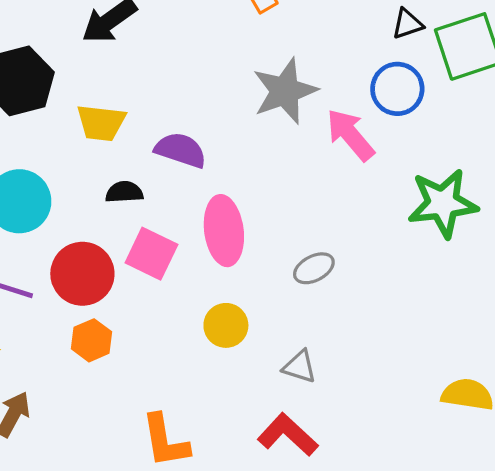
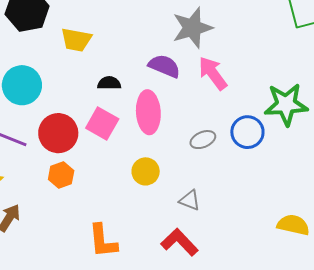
blue circle: (397, 89) -> (247, 132), moved
pink arrow: (350, 135) -> (213, 73), moved
purple semicircle: (181, 150) -> (164, 66), moved
black semicircle: (124, 192) -> (109, 83), moved

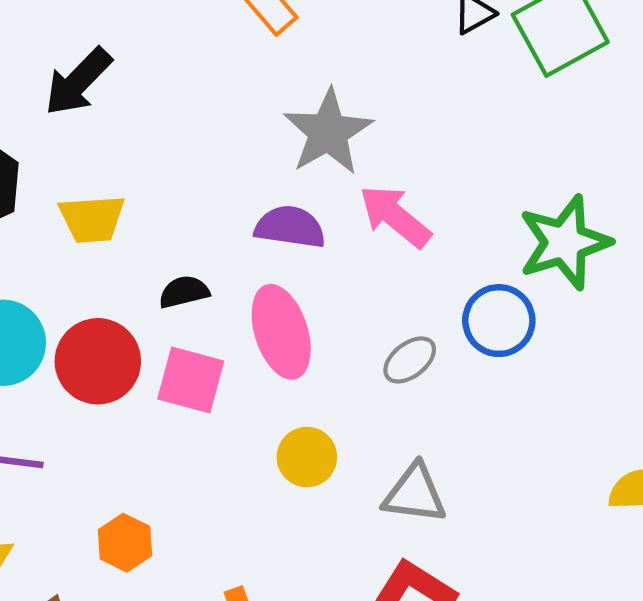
red circle: (58, 133) -> (98, 361), moved
orange hexagon: (61, 175) -> (125, 543), moved
gray triangle: (190, 200) -> (415, 494), size x1.4

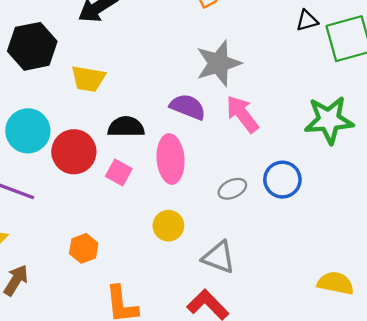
green star: (565, 242) -> (329, 120), moved
black semicircle: (184, 292) -> (126, 127), size x1.4
pink square: (191, 380) -> (119, 172), size x0.7
orange hexagon: (125, 543) -> (84, 248), moved

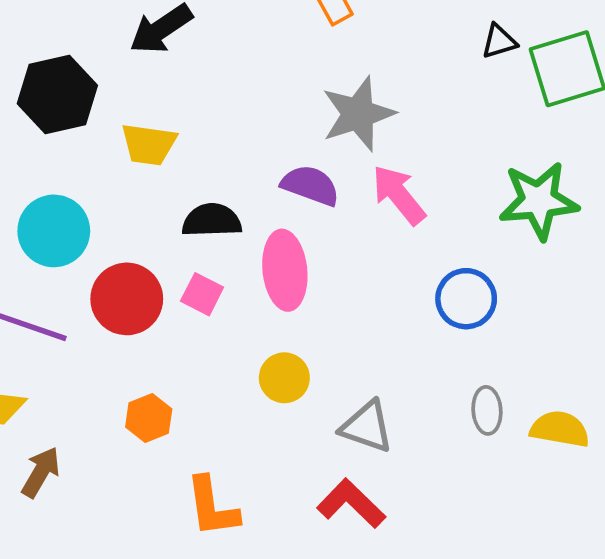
red circle: (74, 152) -> (127, 299), moved
gray ellipse: (232, 189) -> (487, 410), moved, turned -68
yellow semicircle: (336, 283) -> (560, 429), moved

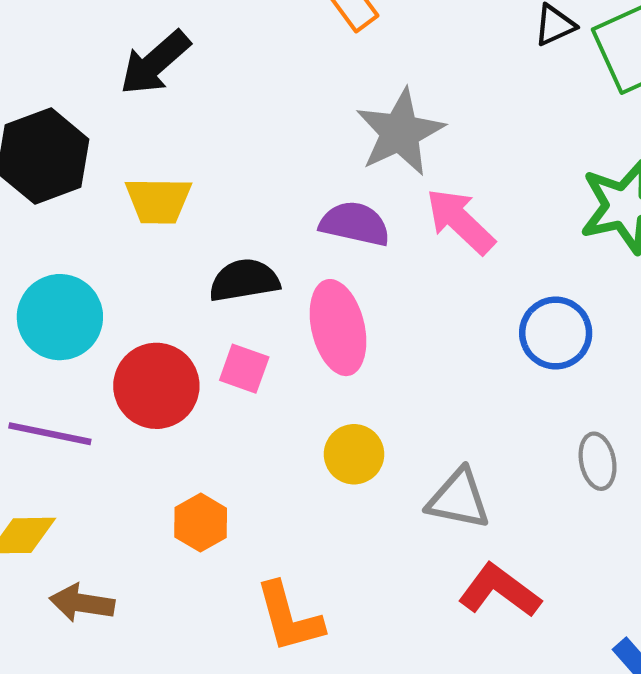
brown arrow: (41, 472) -> (82, 603), turned -104
red L-shape: (351, 503) -> (499, 591), moved

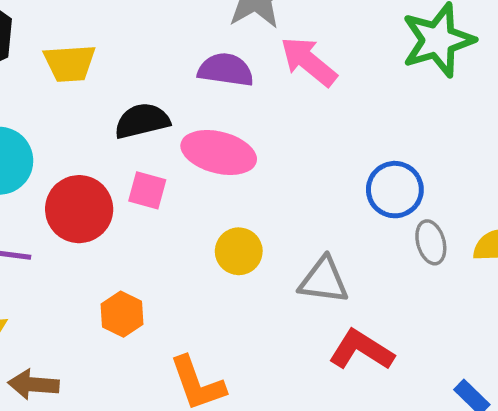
pink ellipse: (338, 328) -> (219, 152), turned -58
blue circle: (556, 333) -> (395, 190), moved

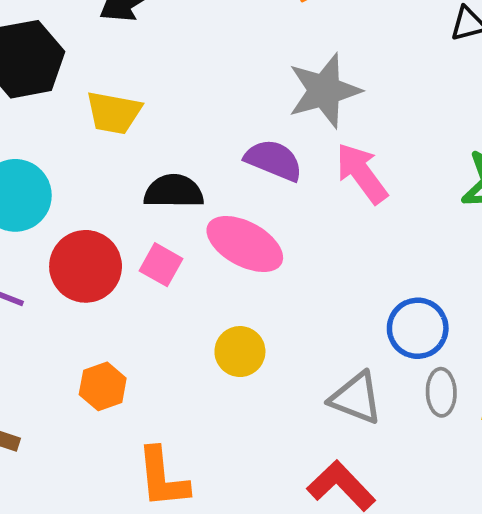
gray triangle: (324, 280) -> (356, 398), moved

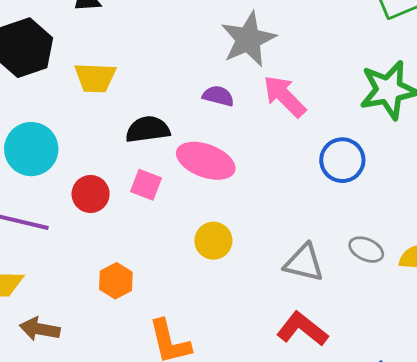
purple semicircle: (274, 160) -> (218, 96), size x0.7
red circle: (86, 266) -> (91, 194), size x0.7
blue circle: (418, 328) -> (342, 160), moved
gray ellipse: (441, 392) -> (366, 250), turned -56

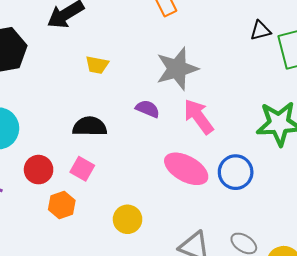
yellow trapezoid: (95, 78) -> (97, 65), moved, size x0.7
pink ellipse: (206, 161) -> (186, 169), moved
orange hexagon: (116, 281) -> (62, 205), moved

